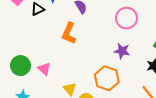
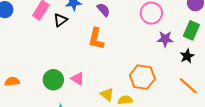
purple star: (122, 51) -> (165, 39), moved

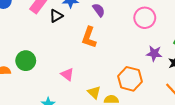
purple star: (165, 39) -> (154, 53), moved
green circle: (53, 80) -> (26, 61), moved

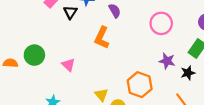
black triangle: (56, 16) -> (70, 12), turned -32
pink triangle: (67, 74) -> (68, 65), moved

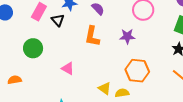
green circle: (34, 55) -> (33, 48), moved
purple star: (167, 61) -> (127, 36), moved

